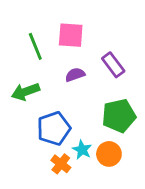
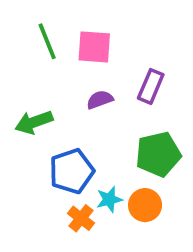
green line: (35, 46) -> (47, 41), moved
purple rectangle: (113, 65) -> (151, 86), turned 60
cyan star: (82, 150) -> (109, 199), turned 30

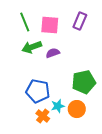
purple rectangle: (151, 86) -> (80, 21), moved
green arrow: (34, 122) -> (32, 47), moved
blue pentagon: (72, 171) -> (38, 91), turned 30

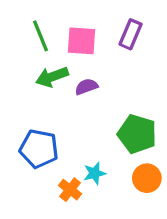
green pentagon: (84, 82) -> (137, 134), turned 30
blue pentagon: (38, 91) -> (39, 149), moved
orange circle: (77, 109) -> (147, 178), moved

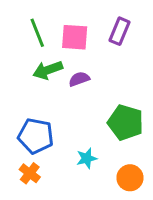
orange circle: (147, 178) -> (130, 178), moved
orange cross: (70, 190) -> (30, 173), moved

